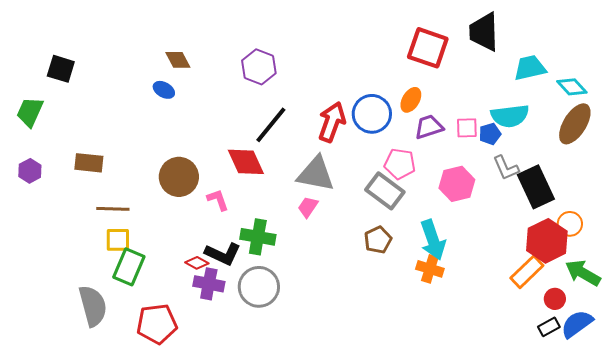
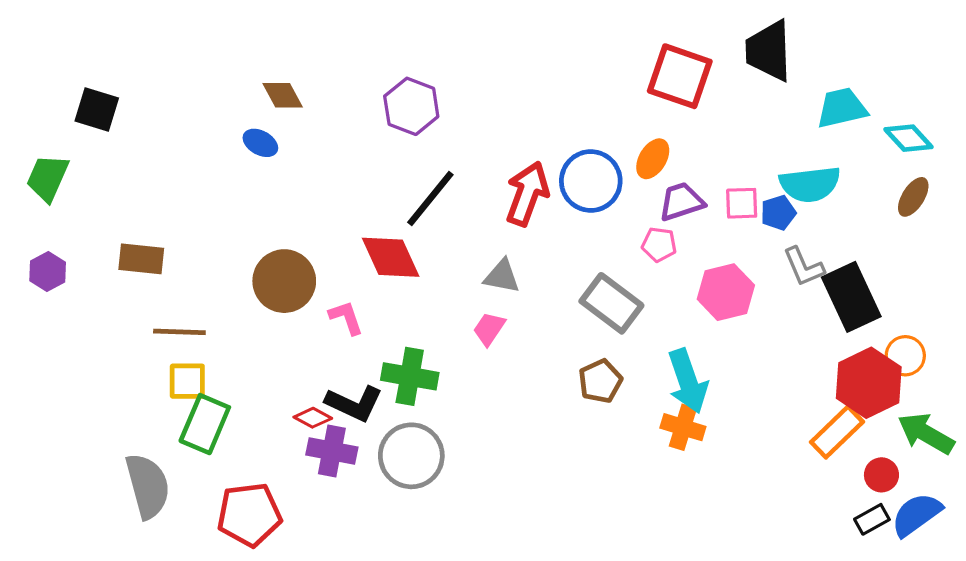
brown ellipse: (575, 124) -> (913, 197), size x0.6
pink pentagon: (400, 164) -> (659, 245), moved, size x0.7
gray triangle: (316, 174) -> (502, 276), size x0.6

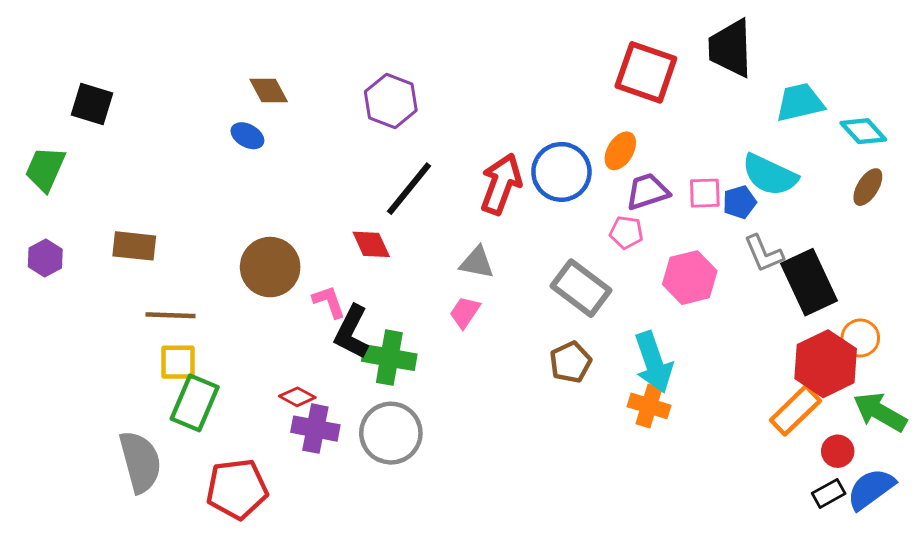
cyan semicircle: (810, 184) -> (770, 175), turned 32
red diamond: (391, 257) -> (371, 244), size x0.7
black L-shape: (354, 403) -> (352, 332), moved, turned 92

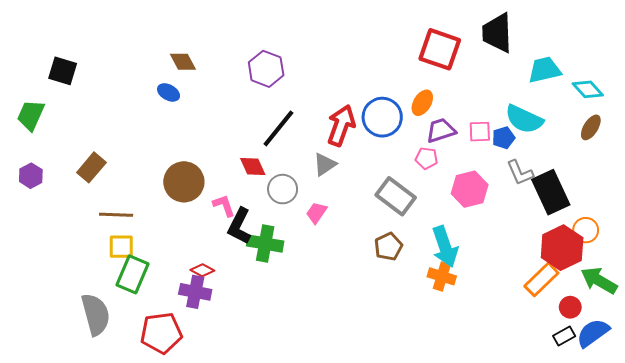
brown rectangle: (134, 246) -> (91, 167), turned -56
gray triangle: (477, 263) -> (325, 164), moved, turned -45
purple cross: (315, 429) -> (195, 292), moved
gray circle: (391, 433) -> (283, 189), moved, size x0.7

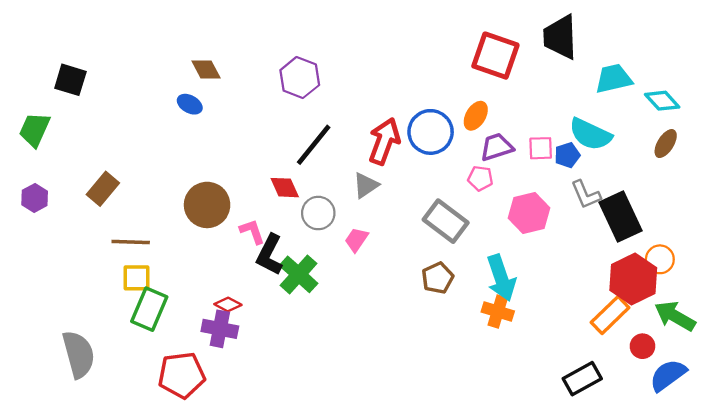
green cross: (265, 244) -> (299, 274), turned 32
gray semicircle: (96, 314) -> (79, 354), moved
black rectangle: (564, 336) -> (582, 379), moved, size x1.5

